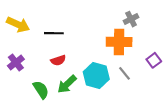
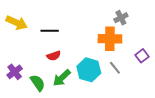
purple cross: (16, 63) -> (15, 72), moved

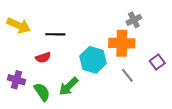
red semicircle: (54, 56) -> (43, 58), moved
cyan hexagon: (89, 70) -> (93, 60), moved
purple cross: (15, 72) -> (16, 80), turned -35

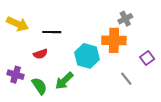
gray line: (127, 75) -> (126, 79), moved

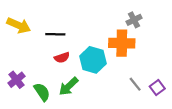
red semicircle: (40, 54) -> (62, 58), moved
purple square: (147, 58) -> (157, 88), moved
purple cross: (16, 75) -> (16, 80), turned 35

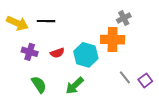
black line: (55, 34) -> (46, 21), moved
purple cross: (16, 80) -> (30, 52), moved, turned -35
green arrow: (69, 86) -> (75, 86), moved

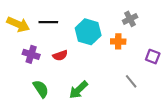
orange cross: (113, 40) -> (118, 41), size x0.6
cyan hexagon: (86, 55) -> (88, 32), moved
purple square: (145, 80) -> (153, 57), moved, turned -32

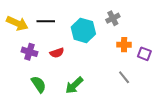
gray cross: (130, 19) -> (113, 18), moved
orange cross: (118, 41) -> (124, 45), moved

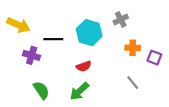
black line: (46, 21) -> (53, 39), moved
red semicircle: (57, 53) -> (84, 66), moved

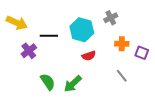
purple cross: (32, 55) -> (29, 51), turned 35
red semicircle: (84, 66) -> (89, 56), moved
green semicircle: (41, 90) -> (48, 82), moved

